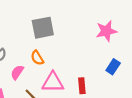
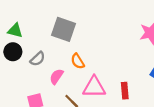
gray square: (43, 28) -> (63, 29), moved, turned 30

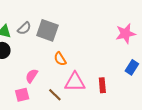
gray semicircle: (38, 59) -> (24, 28), moved
pink semicircle: (56, 77) -> (32, 76), moved

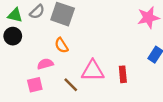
orange semicircle: (60, 59) -> (61, 45), moved
pink semicircle: (32, 76) -> (45, 64), turned 40

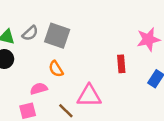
red rectangle: (123, 74) -> (121, 64), moved

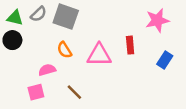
pink triangle: (89, 96) -> (99, 55), moved

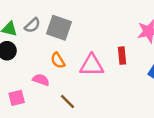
pink semicircle: (47, 70) -> (41, 80), turned 35
pink square: (36, 92) -> (17, 98), moved

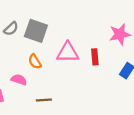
pink triangle: (92, 65) -> (68, 52), moved
brown line: (68, 102) -> (44, 100), turned -49

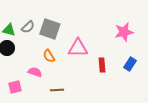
red rectangle: (95, 57) -> (102, 65), moved

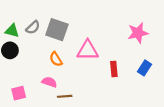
pink semicircle: (35, 72) -> (49, 82), moved

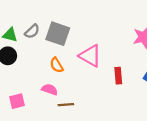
pink triangle: (88, 50) -> (90, 56), turned 30

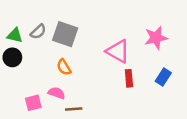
pink triangle: (90, 56) -> (118, 51), moved
pink square: (17, 101) -> (33, 103), moved

